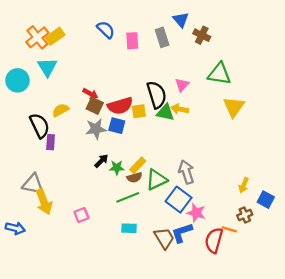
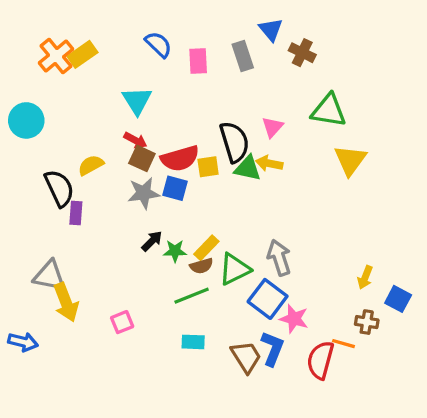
cyan triangle: (47, 67) -> (137, 101), moved
brown cross: (245, 215) -> (367, 322), turned 32
blue L-shape: (182, 233) -> (272, 349), turned 130

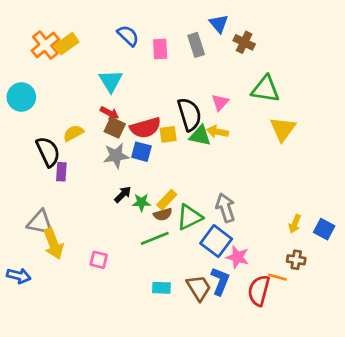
blue square: (398, 299) -> (324, 229), moved
pink square: (122, 322) -> (99, 260), turned 36
cyan rectangle: (193, 342) -> (161, 288), moved

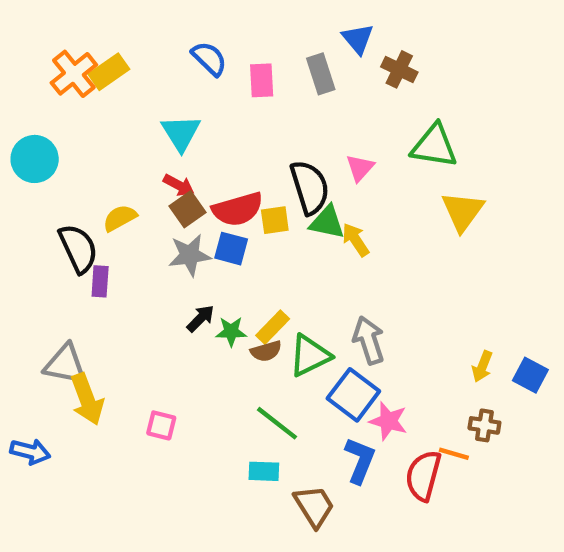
brown square: (115, 128) -> (187, 209), turned 30
yellow arrow: (217, 132) -> (356, 240), moved, turned 45
green line: (155, 238) -> (277, 423), moved, turned 60
brown trapezoid: (199, 288) -> (314, 506), moved

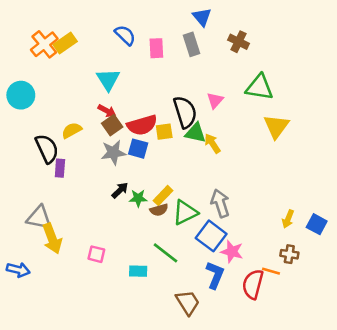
blue triangle: (358, 39) -> (202, 17), moved
cyan rectangle: (264, 471) -> (138, 271), moved

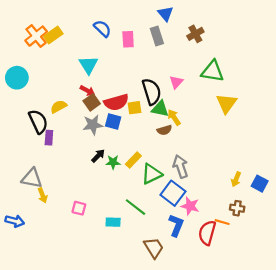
brown cross: (238, 42) -> (195, 34), turned 35
brown semicircle: (159, 210) -> (164, 130), moved
yellow arrow: (52, 239) -> (43, 195), size x0.6

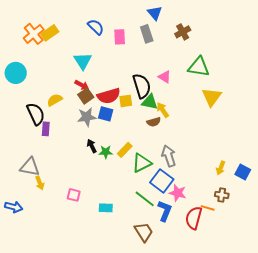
pink triangle: (176, 82) -> (165, 77), turned -40
black arrow: (98, 156) -> (92, 146), turned -72
green line: (136, 207) -> (145, 199), moved

